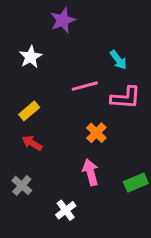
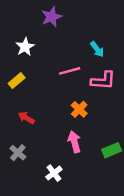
yellow rectangle: (29, 111) -> (17, 81), moved

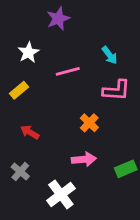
pink line: (70, 71) -> (68, 71), moved
pink arrow: (74, 142) -> (84, 159), turned 100
white cross: (54, 173) -> (61, 195), size x1.5

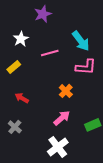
cyan arrow: (110, 55) -> (81, 41), size x1.5
pink arrow: (84, 159) -> (62, 118), turned -36
white cross: (61, 195) -> (58, 147), moved

